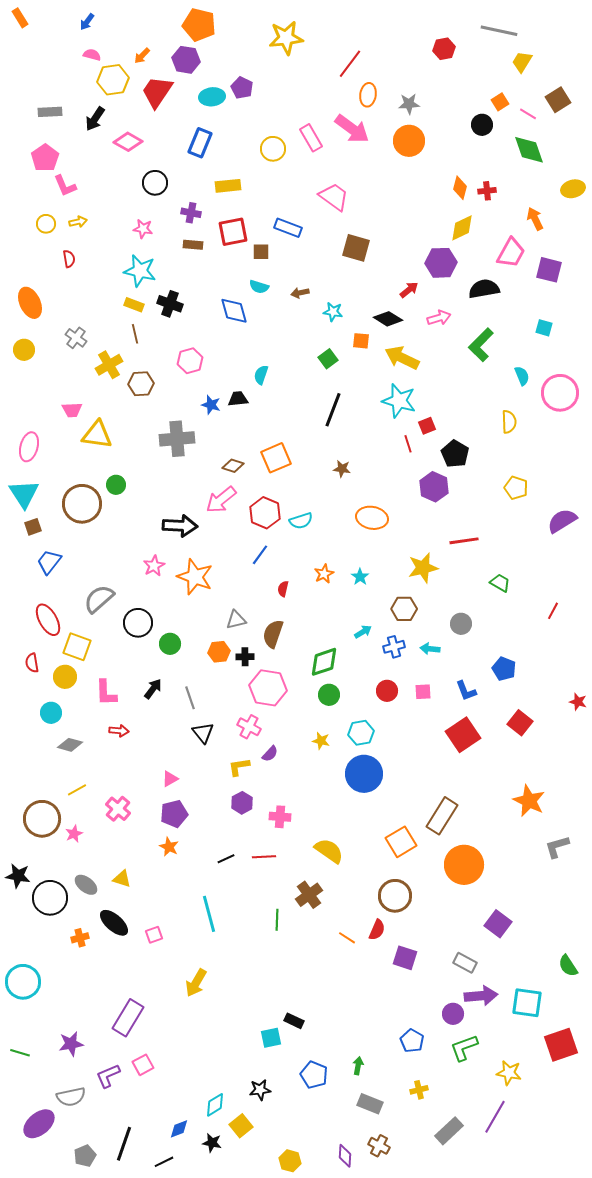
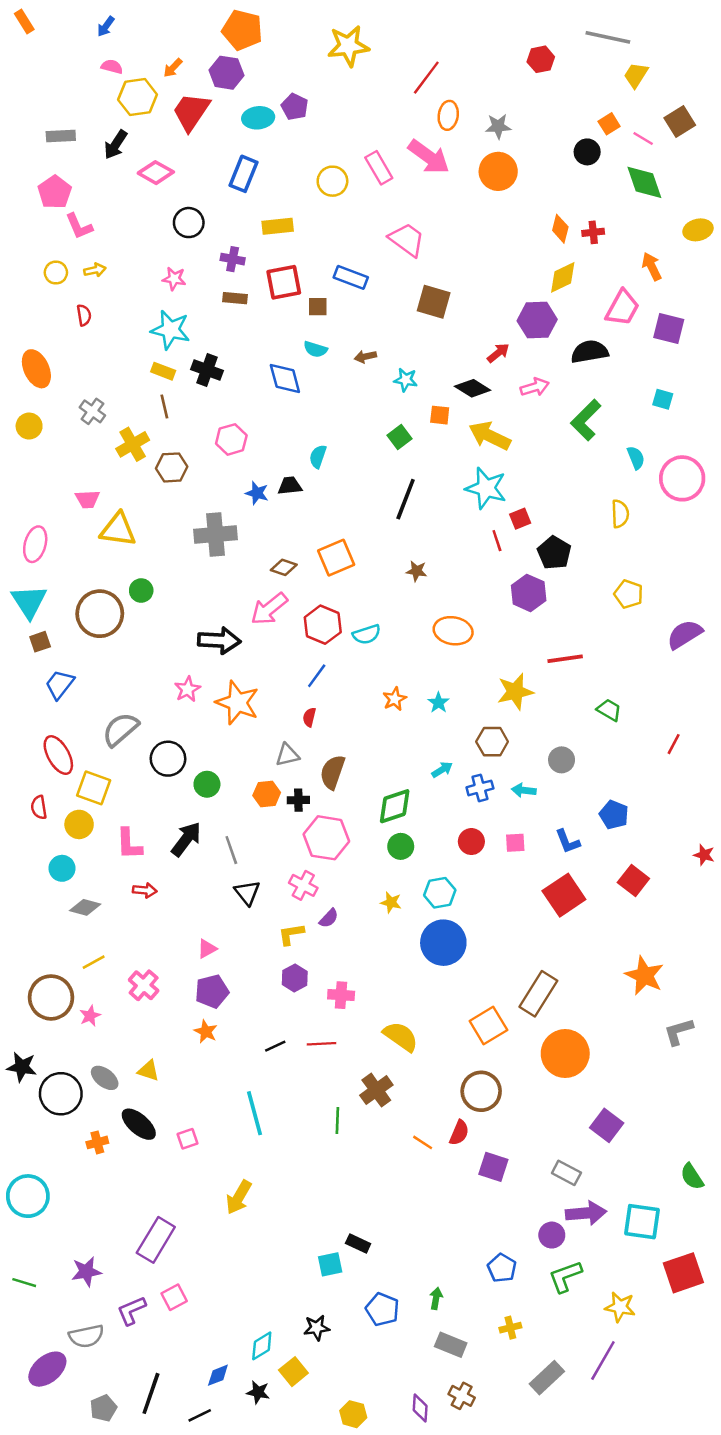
red semicircle: (283, 589) -> (309, 717), moved
black arrow: (153, 689) -> (186, 839), size x1.4

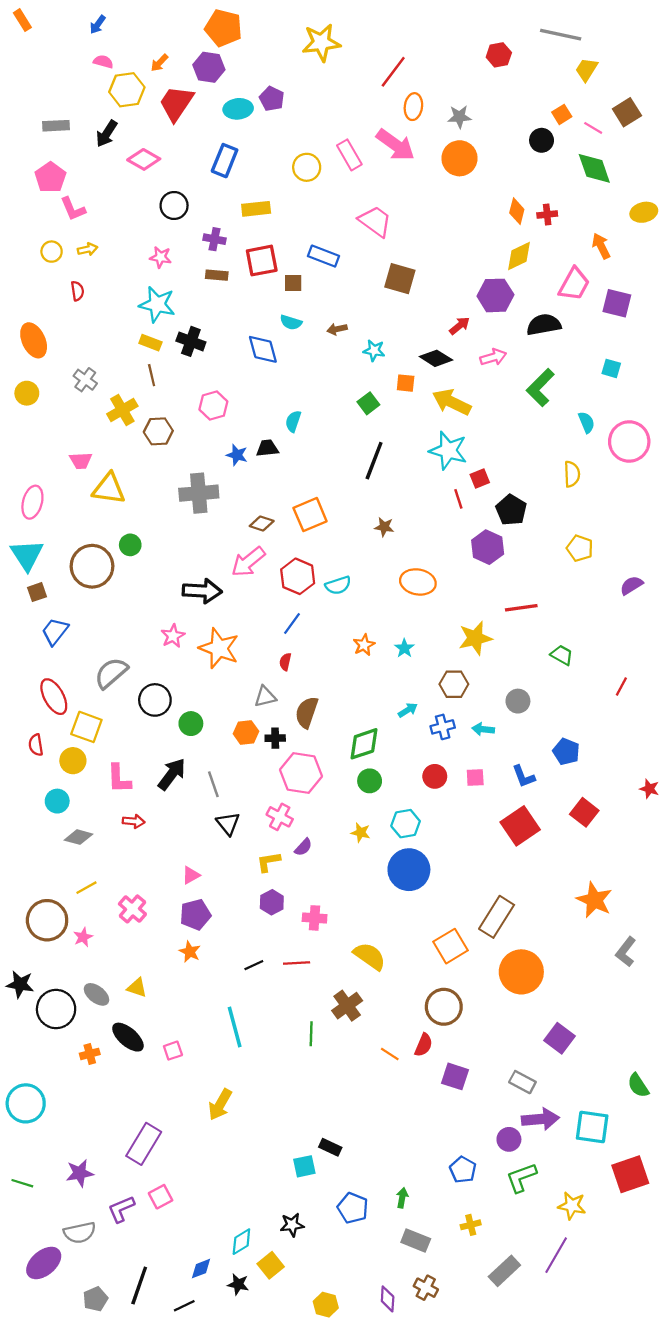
purple semicircle: (685, 634) -> (631, 585), size x0.7
gray L-shape: (679, 1032) -> (626, 952), turned -36

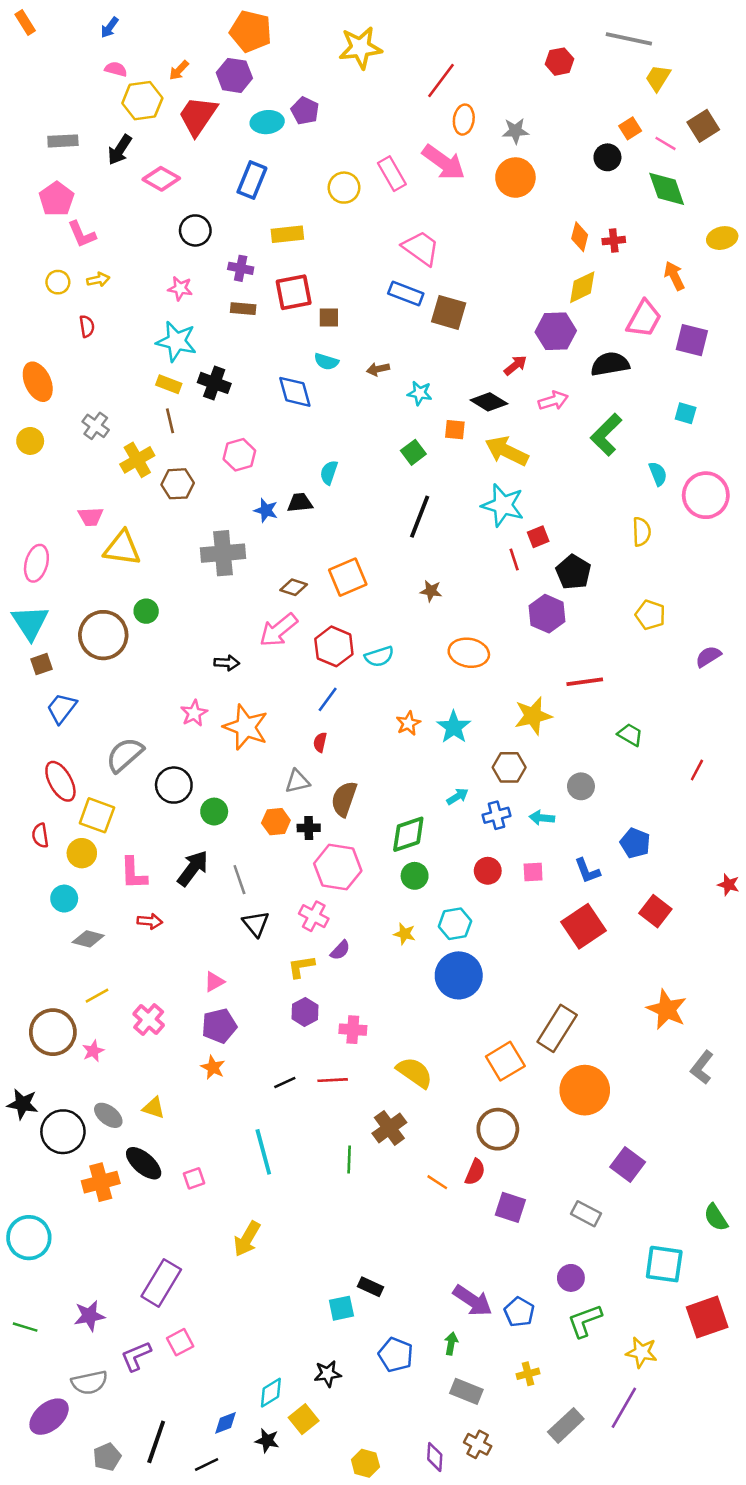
blue rectangle: (324, 256) -> (406, 293), moved
black arrow: (202, 591) -> (227, 663), size x0.6
cyan star: (404, 648) -> (454, 727), size x1.5
orange cross: (90, 1054) -> (101, 1182), size x1.6
purple arrow: (540, 1119) -> (473, 1301), moved, turned 39

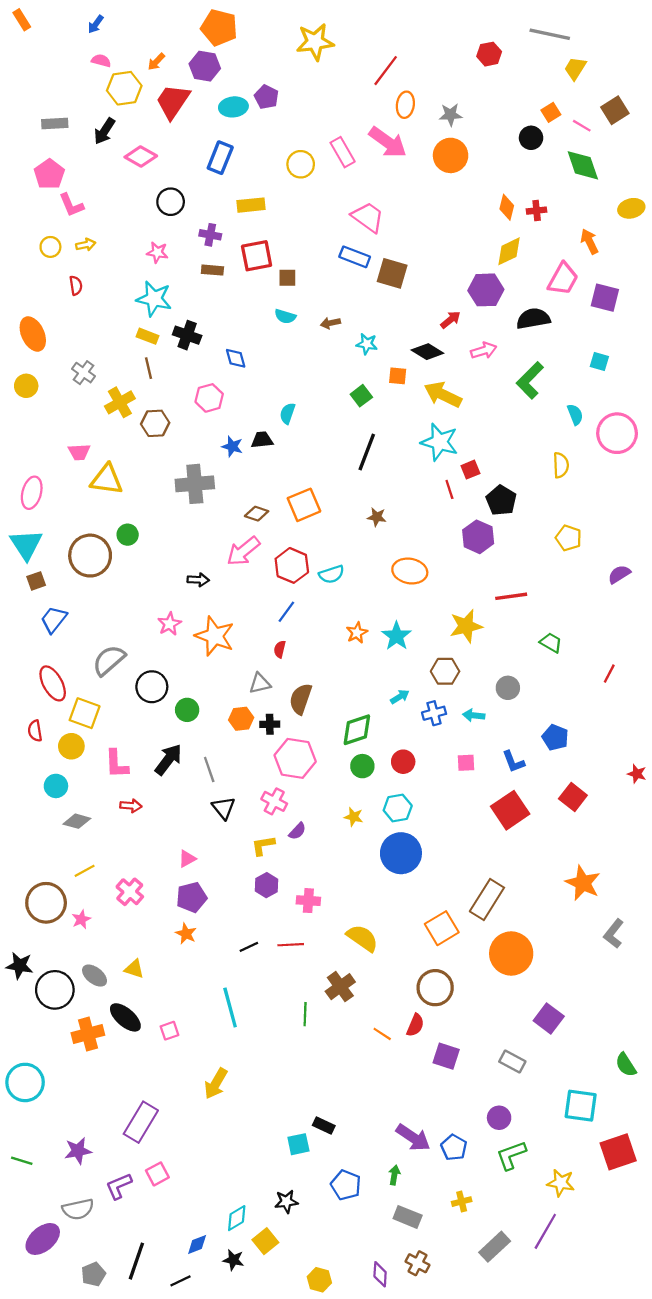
blue diamond: (295, 392) -> (236, 358), moved, size x0.7
red circle: (488, 871) -> (403, 762), moved

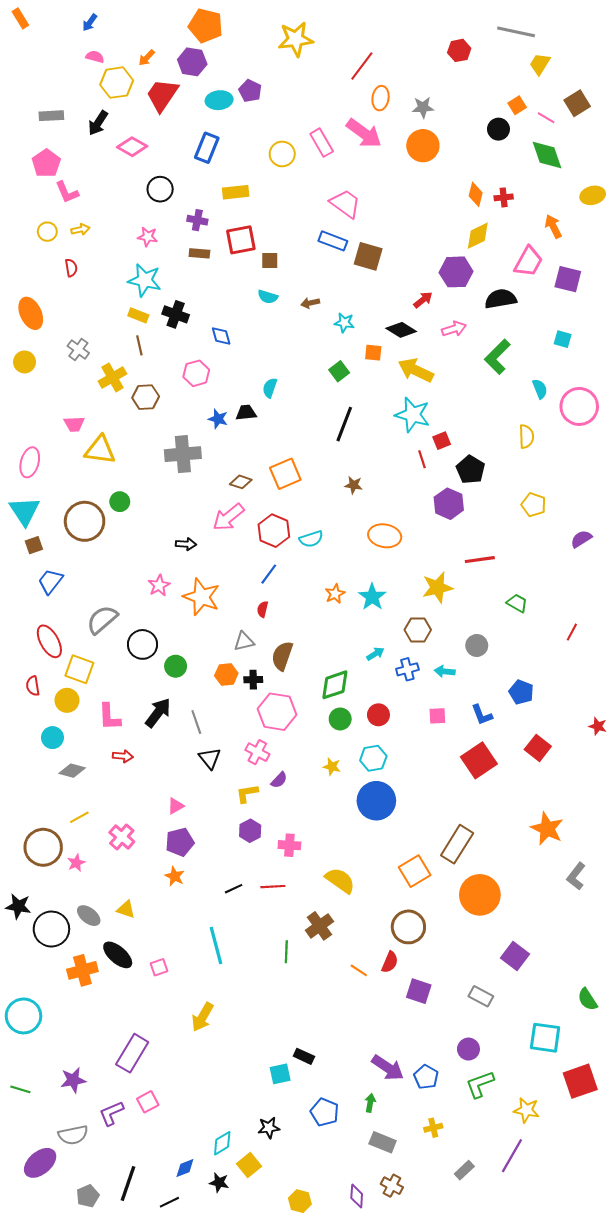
gray rectangle: (495, 1247) -> (464, 1170), size x0.7

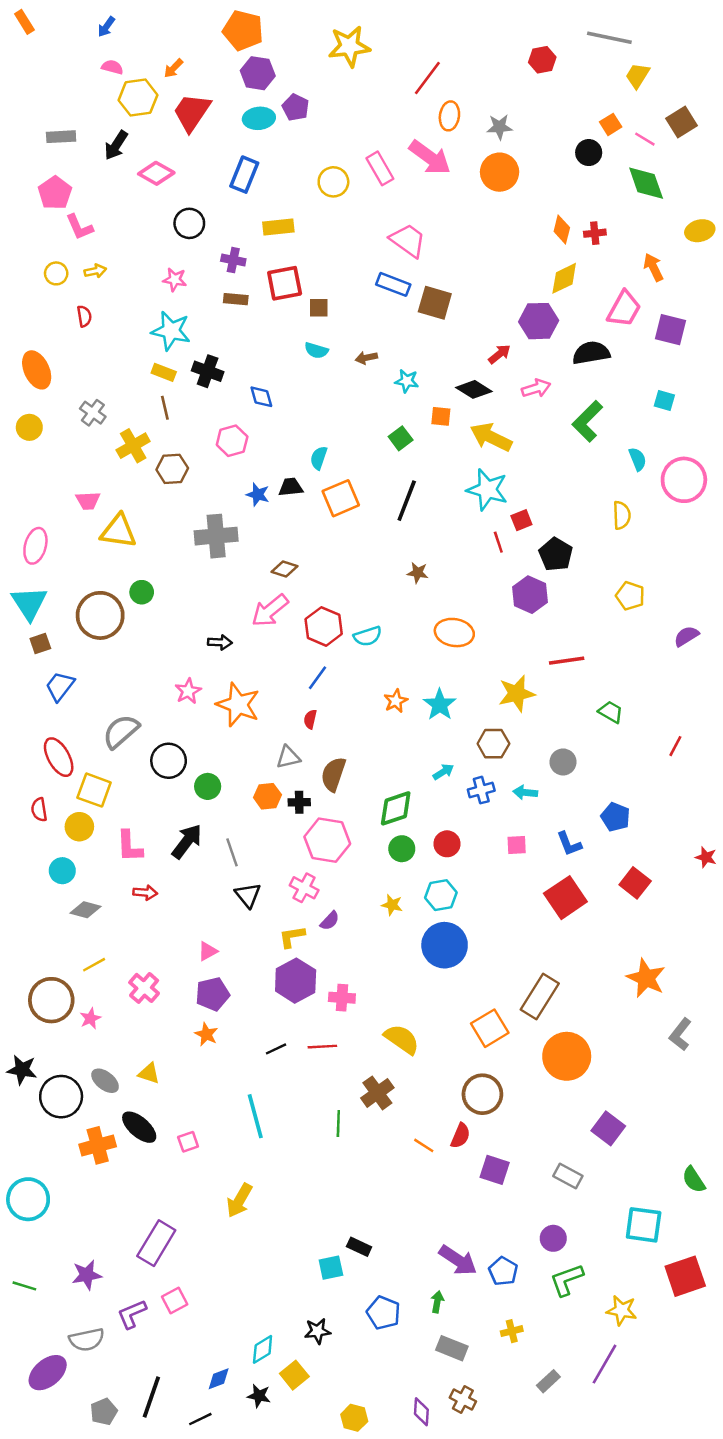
purple hexagon: (192, 62) -> (258, 73), moved
orange square: (285, 474) -> (341, 498), moved
purple hexagon: (250, 831) -> (296, 981), size x1.6

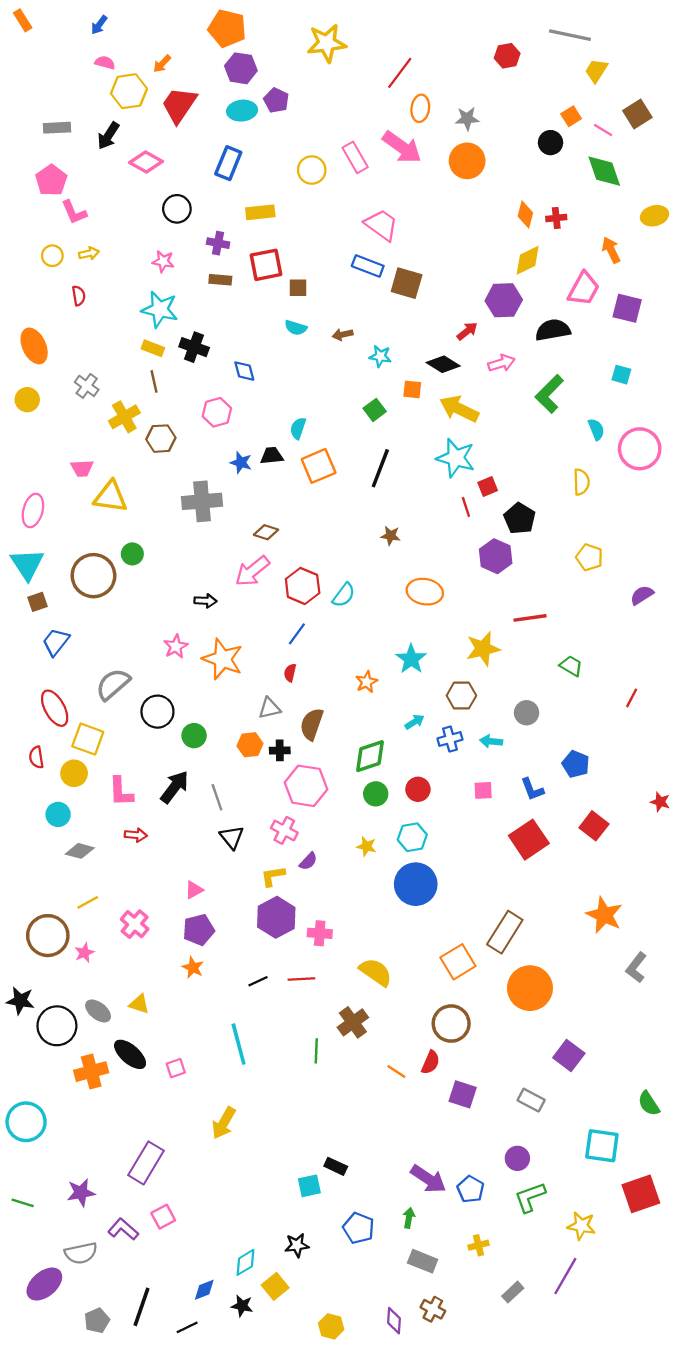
cyan semicircle: (368, 636) -> (344, 595), turned -35
orange star: (396, 701) -> (367, 682), moved
purple L-shape: (132, 1314) -> (123, 1229), turned 64

